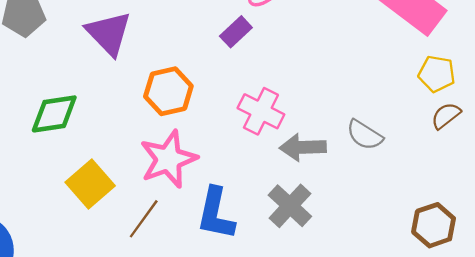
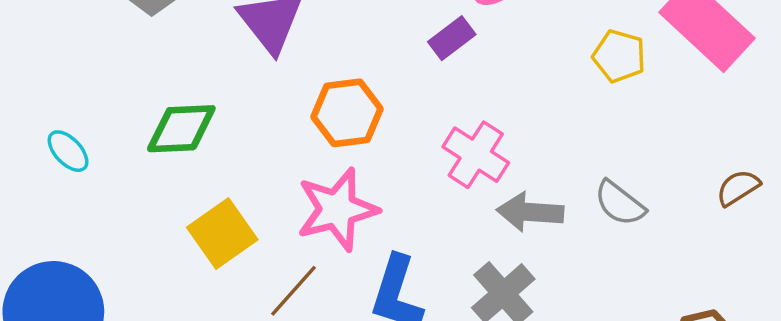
yellow pentagon: (437, 74) -> (619, 56), moved

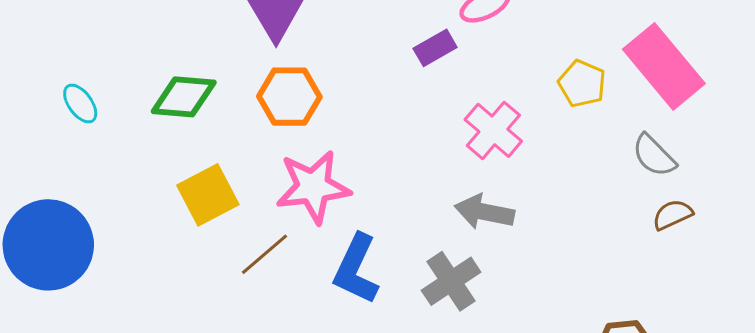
orange hexagon: (347, 113) -> (289, 97), moved
pink cross: (476, 155) -> (493, 130), moved
gray semicircle: (620, 203) -> (654, 156), moved

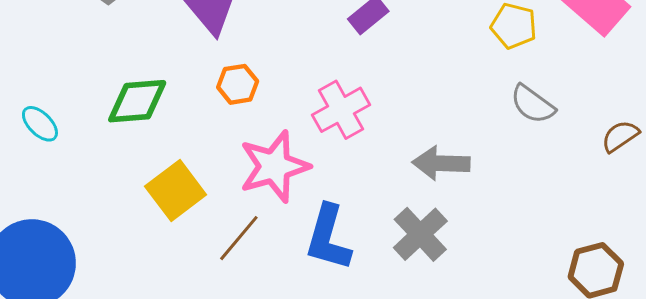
orange hexagon: (289, 97) -> (238, 84), size x0.7
pink cross: (493, 130) -> (341, 110), moved, turned 30
gray semicircle: (654, 156) -> (533, 104), moved

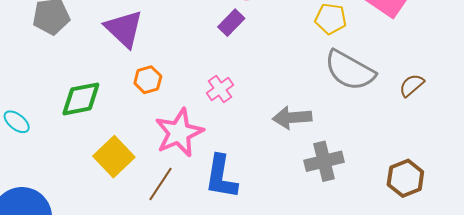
gray semicircle: (533, 104) -> (350, 70), size x1.6
pink cross: (341, 110) -> (220, 89), size x0.7
gray cross: (420, 234) -> (324, 161), moved, turned 36

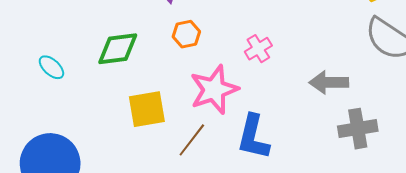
yellow square: (114, 157) -> (147, 109), turned 30

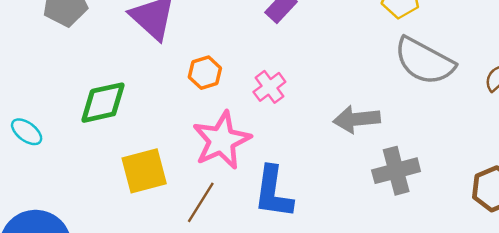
orange hexagon: (186, 34) -> (205, 73), moved

